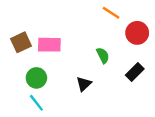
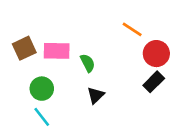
orange line: (111, 13) -> (132, 29), moved
red circle: (137, 33) -> (156, 54), moved
green semicircle: (103, 55) -> (88, 63), moved

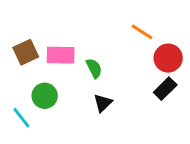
cyan line: (42, 117) -> (21, 118), moved

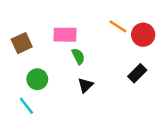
pink rectangle: (61, 55) -> (65, 35), moved
red circle: (168, 58) -> (143, 35), moved
cyan line: (21, 118) -> (26, 106), moved

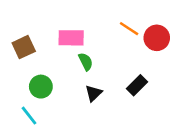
black rectangle: (137, 73) -> (137, 85), moved

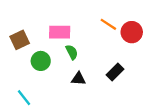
green circle: (41, 87) -> (41, 61), moved
black triangle: (94, 93) -> (78, 79), turned 48

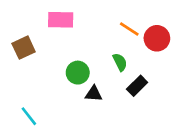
pink rectangle: (60, 32) -> (61, 20), moved
green semicircle: (72, 52) -> (120, 62), moved
green circle: (41, 61) -> (78, 73), moved

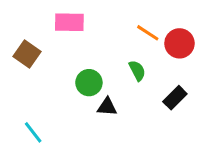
brown square: (24, 48) -> (27, 54), turned -30
black rectangle: (137, 86) -> (175, 98), moved

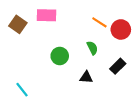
brown square: (27, 54) -> (18, 24), moved
black triangle: (107, 107) -> (86, 77), moved

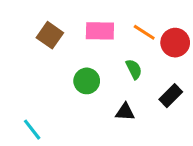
pink rectangle: (46, 15) -> (100, 31), moved
brown square: (18, 24) -> (50, 35), moved

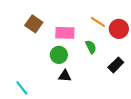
pink rectangle: (100, 31) -> (65, 33), moved
black triangle: (125, 112) -> (65, 76), moved

